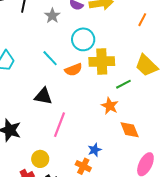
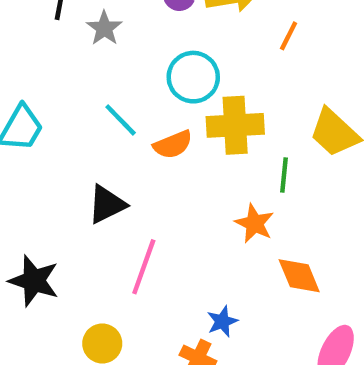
gray star: (52, 16) -> (104, 28), moved
orange line: (142, 20) -> (289, 36), moved
green line: (123, 84) -> (284, 175), turned -56
black triangle: (43, 96) -> (107, 204), turned -36

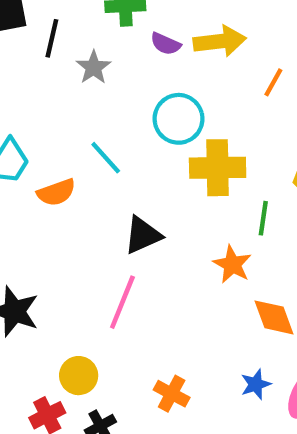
orange semicircle: (173, 145) -> (56, 192), moved
black triangle: (107, 204) -> (143, 235), moved
blue star: (222, 321) -> (256, 384), moved

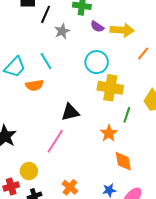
cyan line: (106, 158) -> (46, 61), moved

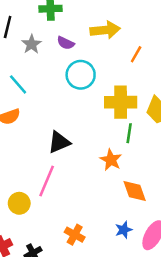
purple semicircle: (97, 27) -> (66, 43), moved
yellow cross: (110, 88) -> (121, 102), moved
yellow circle: (29, 171) -> (19, 203), moved

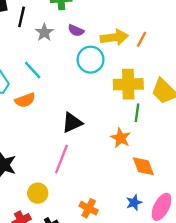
yellow arrow: (105, 30) -> (114, 37), moved
yellow circle: (19, 203) -> (38, 193), moved

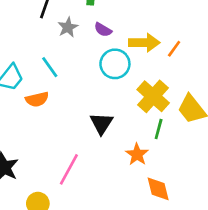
yellow cross: (128, 84) -> (153, 96), turned 36
black triangle: (72, 123) -> (101, 123), moved, turned -40

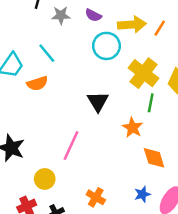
gray star: (68, 27) -> (61, 15), turned 30

